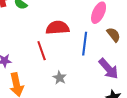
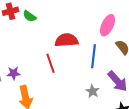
gray star: (60, 78) -> (93, 91), moved

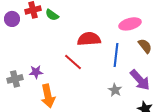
pink ellipse: (108, 25) -> (130, 24), turned 50
red line: (51, 63) -> (73, 62), turned -30

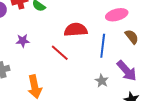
purple star: (36, 72) -> (23, 41), moved

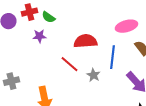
purple star: (23, 41) -> (39, 36), moved
gray star: (102, 81) -> (93, 75), moved

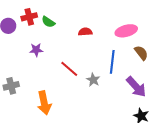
purple star: (39, 36) -> (36, 50), moved
red semicircle: (85, 41) -> (85, 32), moved, size x0.6

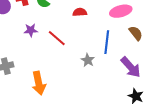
red line: (69, 69) -> (57, 38), moved

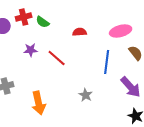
gray star: (88, 60) -> (86, 95), moved

